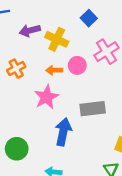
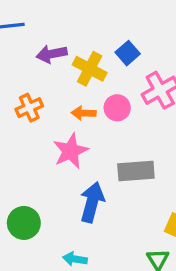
blue square: (89, 18) -> (128, 53), moved

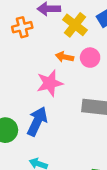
orange cross: (29, 108) -> (22, 27), moved
blue arrow: (92, 202) -> (37, 121), moved

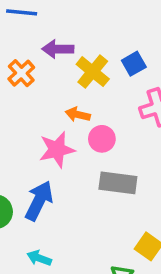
orange cross: (22, 27) -> (21, 73), turned -30
pink circle: (90, 58) -> (102, 139), moved

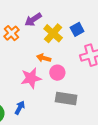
purple arrow: (58, 49) -> (33, 20), turned -36
blue arrow: (39, 201) -> (20, 108), size x0.6

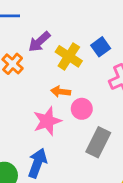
gray rectangle: (66, 98) -> (98, 142), turned -65
blue arrow: (20, 108) -> (37, 163), size x1.5

